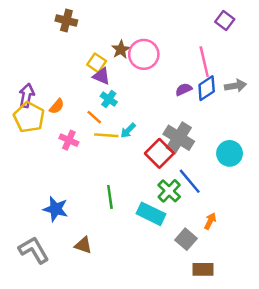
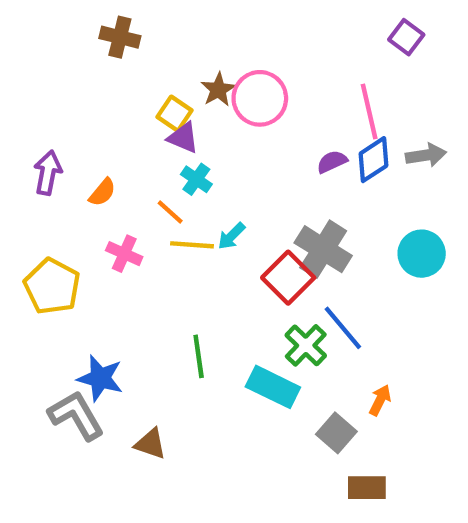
yellow pentagon: (29, 117) -> (52, 286), moved
cyan circle: (230, 153) -> (422, 254), moved
gray L-shape: (34, 250) -> (76, 415), moved

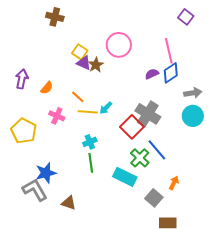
brown star: (218, 90) -> (96, 65), moved
gray arrow: (426, 155) -> (193, 93), moved
cyan cross: (196, 179) -> (90, 142), moved, turned 32
blue star: (100, 378) -> (46, 173), turned -30

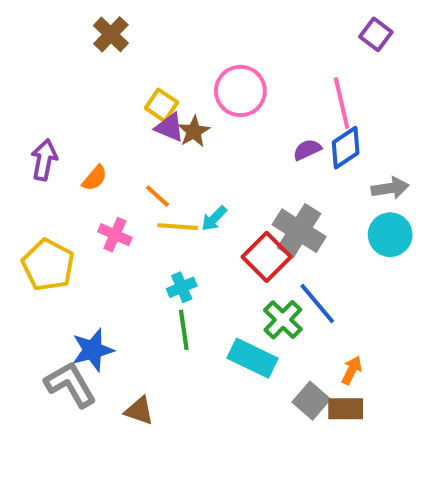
brown cross: (55, 17) -> (111, 34), turned 30
brown rectangle: (168, 223) -> (346, 409), moved

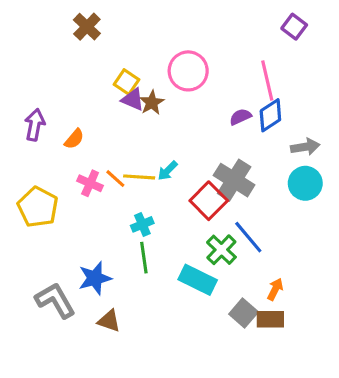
orange line: (157, 196) -> (115, 179), moved
blue star: (93, 350) -> (95, 278), moved

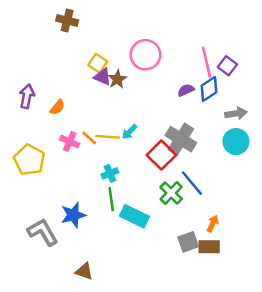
brown cross: (87, 27) -> (67, 20), turned -30
purple square: (294, 27) -> (227, 66), moved
cyan rectangle: (198, 280) -> (134, 216), moved
gray square: (244, 313) -> (188, 242), turned 30
brown triangle: (109, 321) -> (84, 271), moved

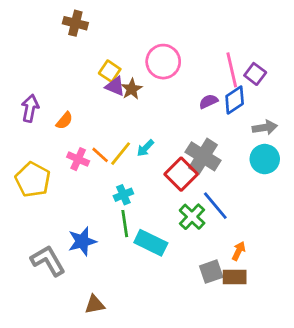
yellow line: (108, 137) -> (121, 154), turned -55
brown triangle: (84, 271) -> (95, 305), turned -30

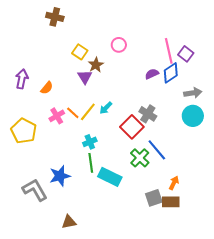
pink circle: (163, 62) -> (119, 45), size x0.6
purple triangle: (115, 86) -> (85, 77), moved, turned 35
gray cross: (203, 156) -> (148, 114), size x0.7
pink cross: (78, 159) -> (57, 116), turned 35

